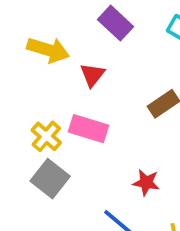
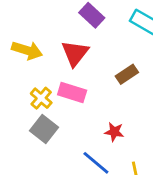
yellow arrow: (48, 50) -> (27, 50), moved
red triangle: (92, 75) -> (75, 53), size x1.5

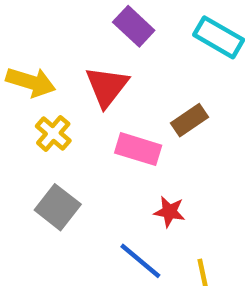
pink rectangle: (72, 93) -> (138, 149), moved
yellow cross: (41, 98) -> (53, 133), moved

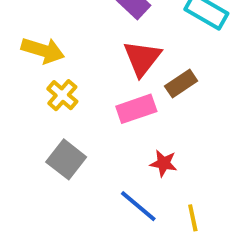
red triangle: (107, 87) -> (142, 58), moved
pink rectangle: (138, 149) -> (136, 109), turned -36

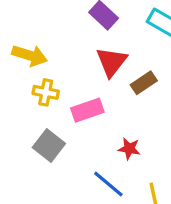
yellow cross: (62, 95) -> (46, 92), turned -30
pink rectangle: (136, 109) -> (87, 110), moved

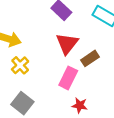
yellow cross: (46, 92) -> (20, 65), turned 36
pink rectangle: (87, 110) -> (68, 78), moved, turned -45

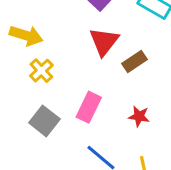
pink rectangle: (68, 78) -> (89, 107), moved
red star: (80, 105) -> (139, 116), moved

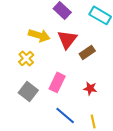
yellow arrow: (26, 35) -> (39, 35), moved

